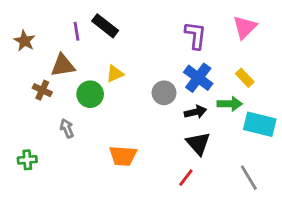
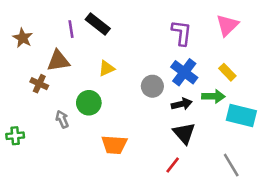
green circle: (90, 94) -> (89, 103), moved
green cross: (27, 160) -> (15, 136), moved

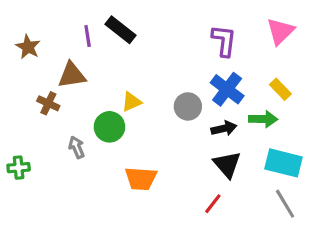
yellow triangle: (107, 68) -> (131, 102), moved
cyan rectangle: (241, 115) -> (283, 163), moved

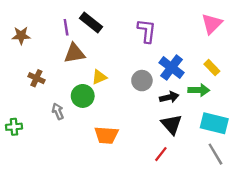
purple L-shape: (224, 41) -> (147, 31), moved
brown star: (28, 47) -> (21, 36), turned -30
brown triangle: (72, 75) -> (74, 53), moved

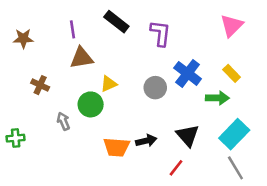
black rectangle: (91, 23) -> (116, 22), moved
black arrow: (169, 97) -> (146, 141), moved
cyan rectangle: (214, 123) -> (234, 134), turned -60

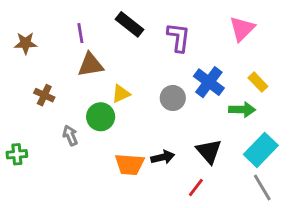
pink triangle: (232, 26) -> (242, 29), moved

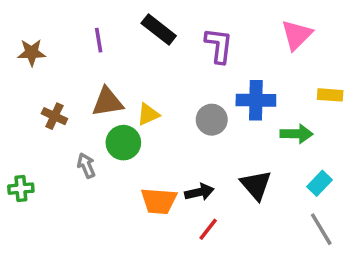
brown triangle: (91, 65) -> (107, 102), moved
blue cross: (209, 82) -> (256, 100), turned -36
yellow rectangle: (258, 82) -> (330, 95), moved, turned -42
cyan rectangle: (261, 150) -> (320, 183), size x0.6
red line: (196, 187) -> (208, 229), moved

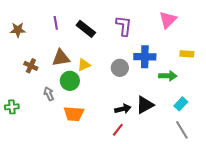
black rectangle: (159, 30) -> (86, 29), moved
black triangle: (256, 185) -> (145, 105), turned 42
black arrow: (199, 192) -> (123, 109), moved
orange trapezoid: (159, 201) -> (74, 114), moved

